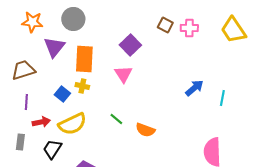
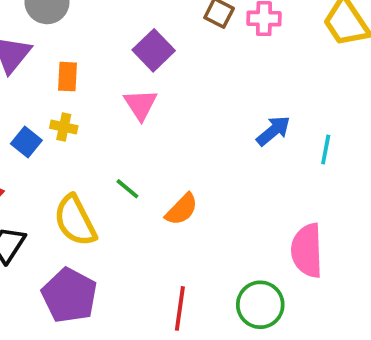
orange rectangle: (84, 59) -> (68, 77), size x0.6
yellow semicircle: (72, 124) -> (75, 221), moved, turned 88
orange semicircle: (145, 130) -> (182, 209), turned -66

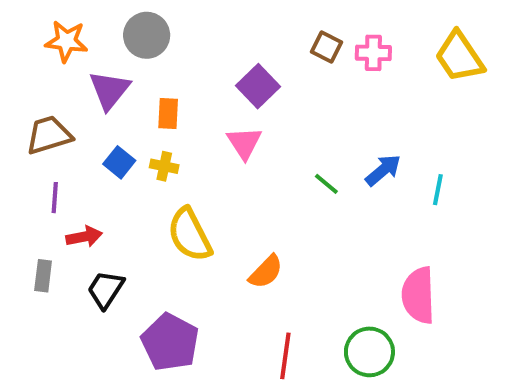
blue square: (26, 142) -> (119, 162), moved
green line: (127, 189) -> (326, 184), moved
orange semicircle: (182, 209) -> (266, 272), moved
yellow semicircle: (75, 221) -> (190, 235), moved

